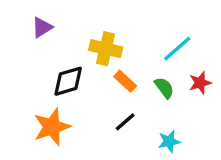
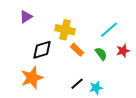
black line: (125, 122) -> (77, 84), moved
cyan star: (169, 141) -> (96, 88), moved

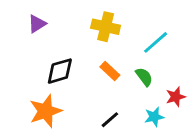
yellow cross: (65, 30) -> (106, 27), moved
red star: (123, 51) -> (176, 97), moved
cyan star: (96, 88) -> (154, 117), moved

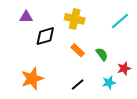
purple triangle: (37, 24) -> (26, 17), turned 32
cyan line: (156, 42) -> (120, 21), moved
black diamond: (60, 71) -> (45, 36), moved

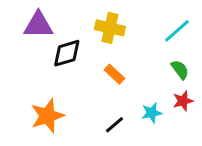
purple triangle: (26, 17) -> (38, 25), size x1.5
green semicircle: (102, 54) -> (180, 70), moved
cyan star: (109, 83) -> (152, 113), moved

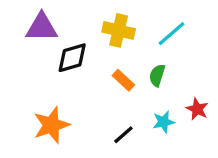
cyan line: (177, 31) -> (172, 34), moved
green semicircle: (180, 70) -> (157, 75), moved, turned -126
red star: (183, 101) -> (197, 109), turned -30

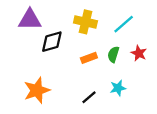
orange rectangle: (123, 80) -> (89, 58), turned -63
red star: (197, 109) -> (139, 53), moved

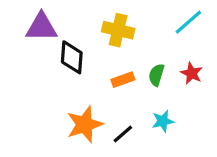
cyan line: (124, 24) -> (188, 22), moved
black diamond: (52, 42) -> (72, 57), turned -70
orange star: (37, 90) -> (85, 124), moved

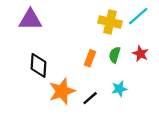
yellow cross: (118, 30) -> (110, 22), moved
black diamond: (72, 57) -> (38, 65), moved
orange rectangle: (123, 80) -> (90, 58), turned -49

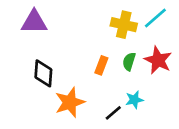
red star: (140, 54) -> (158, 60), size x1.5
black line: (90, 98) -> (113, 113), moved

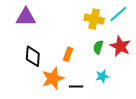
orange rectangle: (101, 65) -> (68, 54), moved
black line: (113, 113) -> (76, 86), moved, turned 40

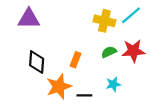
red star: (120, 46) -> (133, 51), turned -30
green semicircle: (98, 47) -> (109, 52), turned 48

